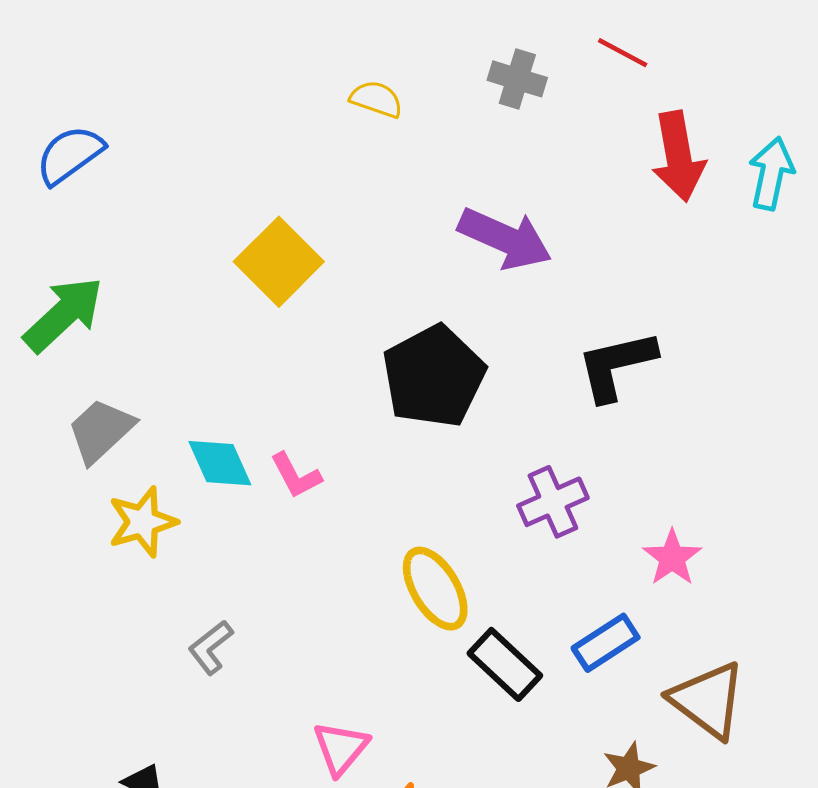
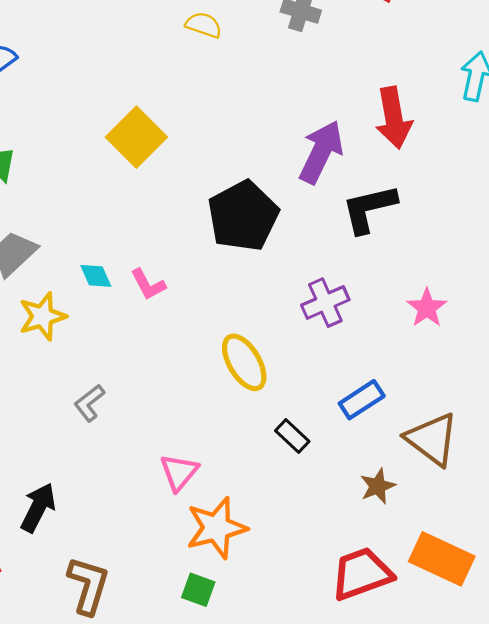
red arrow: (678, 156) -> (394, 118), moved
purple arrow: (505, 239) -> (321, 152), moved, turned -88
cyan diamond: (220, 463) -> (96, 276), size x0.7
pink star: (672, 558) -> (427, 308), moved
black rectangle: (505, 664) -> (292, 436), moved, size x0.7

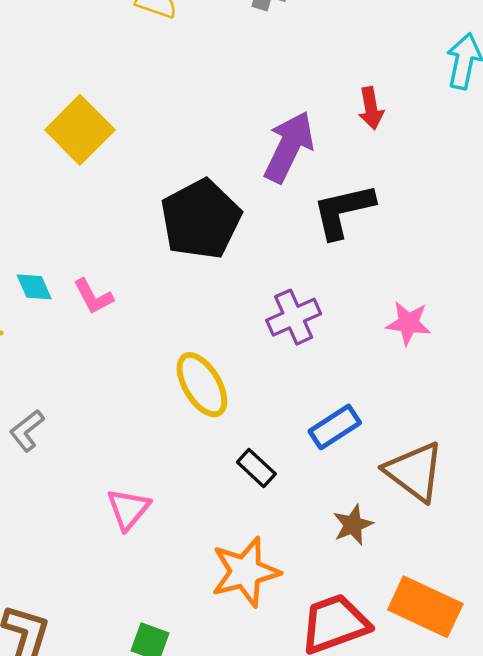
red arrow: (394, 118) -> (371, 108), size x0.6
pink star: (427, 308) -> (408, 323), turned -30
orange star: (216, 528) -> (245, 572), moved

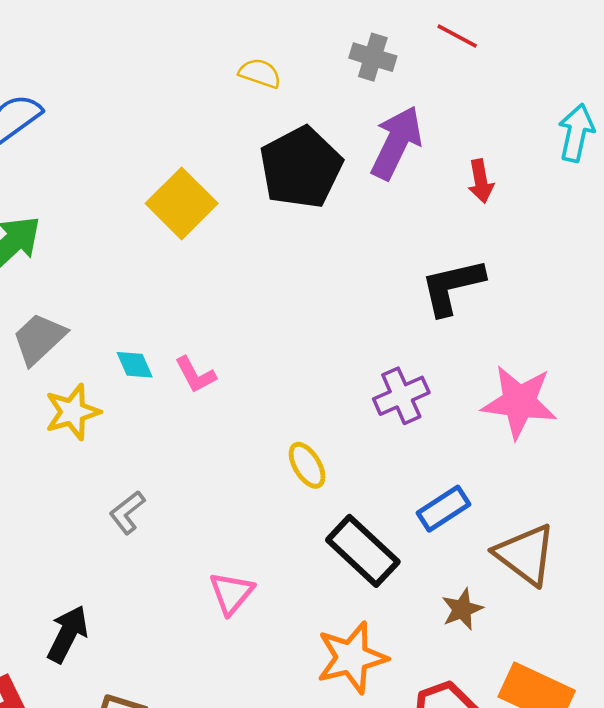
purple arrow: (289, 147) -> (396, 143), moved
black pentagon: (201, 219) -> (301, 167), moved
pink star: (408, 323) -> (519, 402), size x1.6
yellow ellipse: (202, 385) -> (307, 465), size x0.7
black rectangle: (256, 468) -> (363, 551), size x1.8

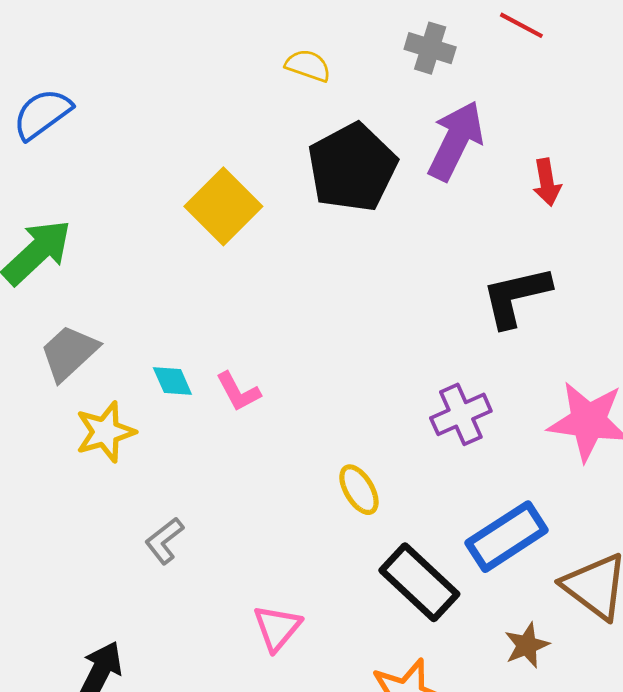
blue rectangle: (444, 509) -> (507, 537), size x1.4

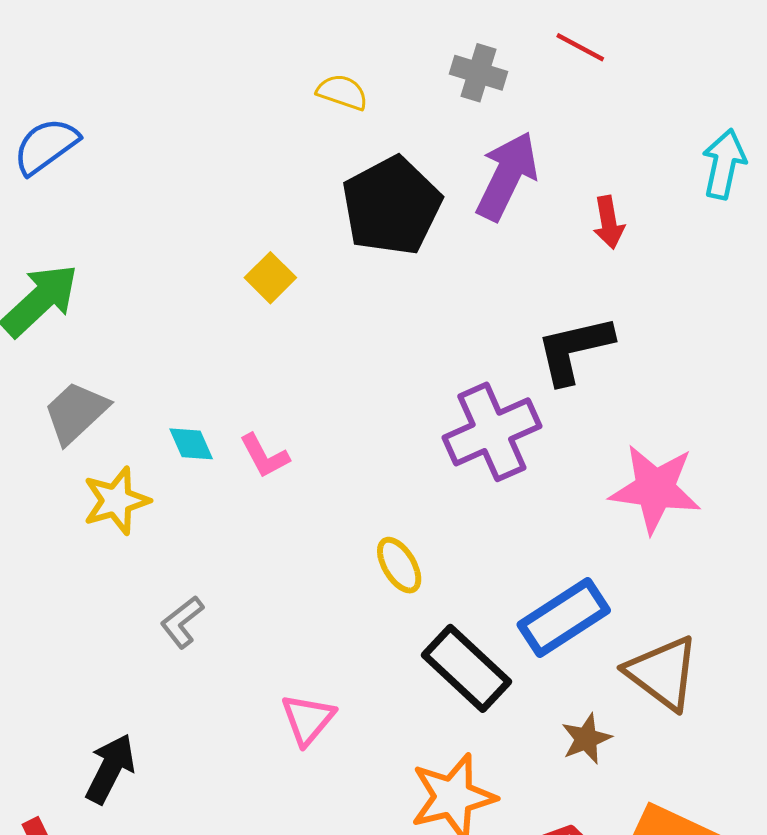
yellow square: (223, 206) -> (270, 278), moved, size x0.6
purple cross: (461, 414) -> (492, 432), moved, size x1.4

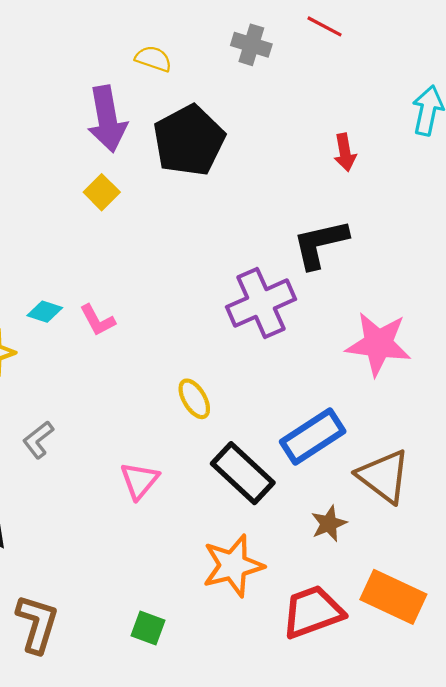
purple arrow: (507, 176) -> (107, 119), moved, turned 144
cyan diamond: (191, 444) -> (45, 312), turned -48
pink triangle: (308, 719) -> (139, 481), moved

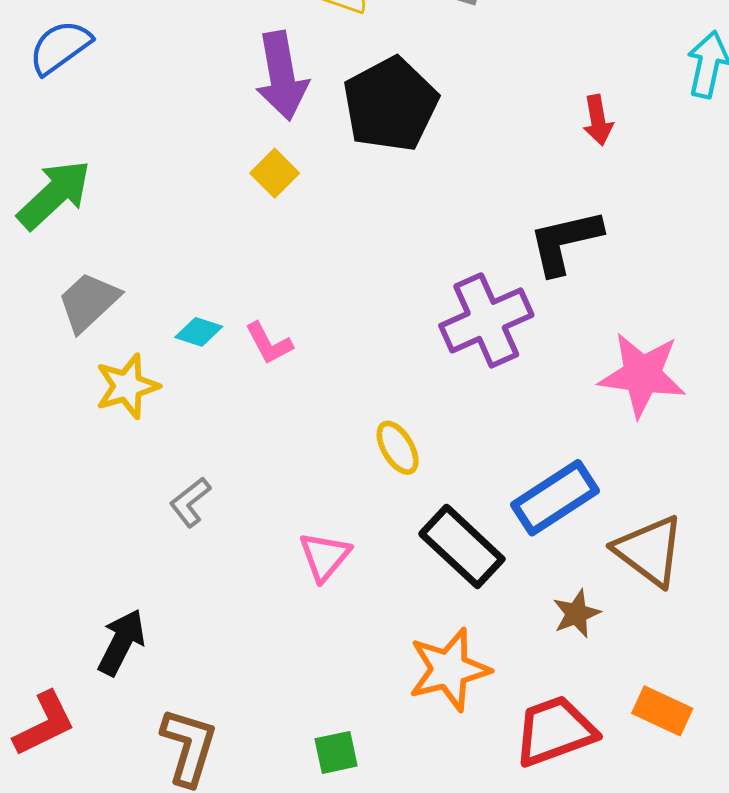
orange rectangle: (393, 597) -> (662, 711), size x0.7
green square: (148, 628) -> (336, 752), turned -32

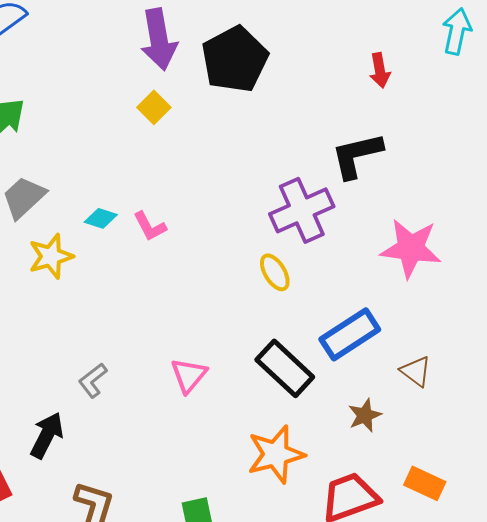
yellow ellipse: (398, 448) -> (275, 272), moved
gray L-shape: (190, 502) -> (93, 380), moved
brown triangle: (649, 551) -> (416, 371), size x0.6

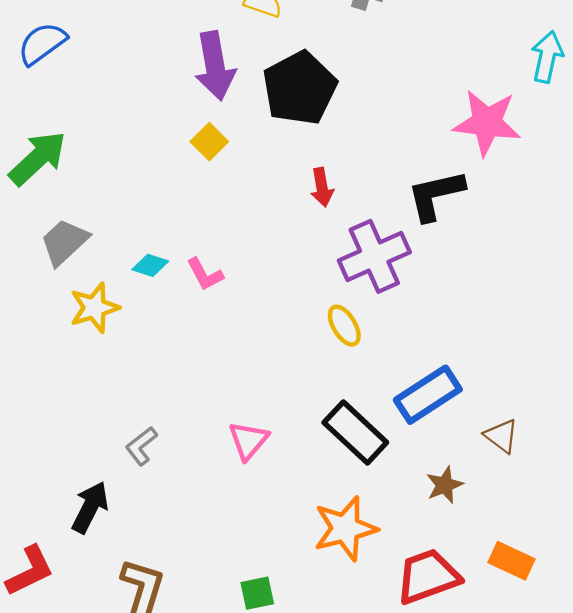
red arrow: (380, 70) -> (322, 187), moved
pink star: (411, 248) -> (487, 123), moved

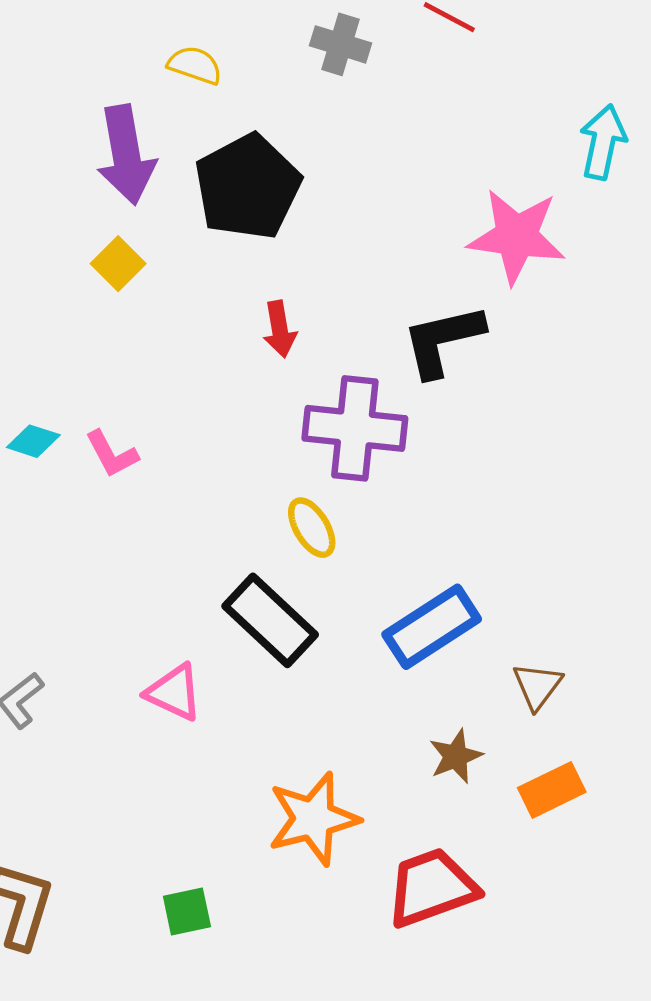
purple cross: (374, 256) -> (355, 428), turned 30
black rectangle: (355, 433) -> (270, 620), moved
brown triangle: (501, 436) -> (537, 686), turned 30
pink triangle: (248, 440) -> (174, 692), turned -45
orange rectangle: (511, 561) -> (552, 790), moved, turned -51

